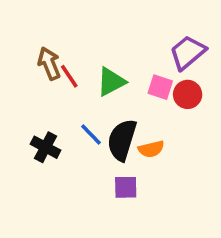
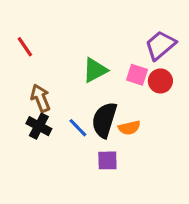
brown arrow: (49, 63) -> (40, 98), moved
red line: (69, 76) -> (25, 47), moved
blue line: (91, 134) -> (78, 128), moved

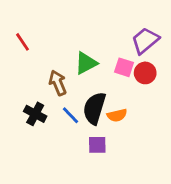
brown arrow: (40, 98) -> (58, 83), moved

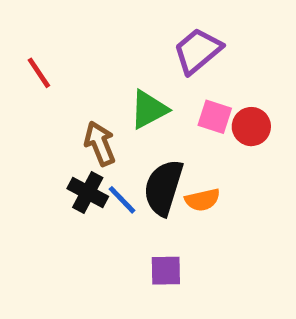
purple trapezoid: (145, 41) -> (198, 51), moved
black cross: (35, 114) -> (88, 192), moved
purple square: (97, 145) -> (166, 271), moved

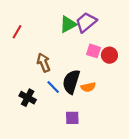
red line: (39, 73) -> (17, 32), turned 64
green triangle: (149, 109) -> (68, 24), moved
black cross: (88, 192) -> (28, 98), moved

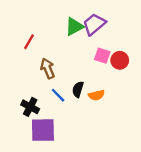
red line: (17, 32) -> (29, 42), moved
black semicircle: (71, 82) -> (78, 89), size x0.6
purple square: (72, 118) -> (43, 130), moved, size x1.6

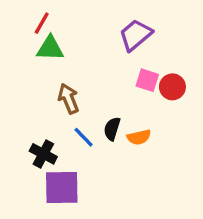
green triangle: (74, 27) -> (50, 48), moved, turned 30
red line: (29, 42) -> (42, 23), moved

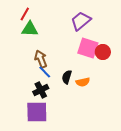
pink square: (147, 80) -> (88, 48), size x1.5
blue line: (84, 137) -> (45, 72), moved
black cross: (43, 154) -> (41, 90), moved, turned 35

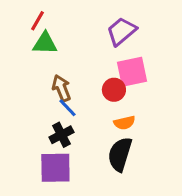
pink square: (88, 48) -> (132, 72), turned -30
red circle: (103, 52) -> (114, 90), moved
black semicircle: (67, 77) -> (120, 154), moved, size x1.6

